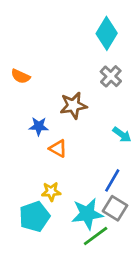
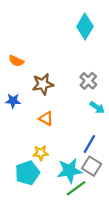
gray cross: (111, 76) -> (88, 81), moved
brown star: (73, 105) -> (43, 84), moved
blue star: (39, 126) -> (13, 101), moved

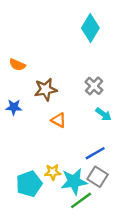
orange triangle: (46, 118) -> (59, 120), moved
blue line: (89, 144) -> (95, 153), turned 30
yellow star: (41, 153) -> (53, 172), moved

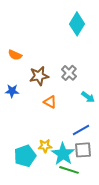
gray cross: (94, 86) -> (69, 73), moved
gray square: (98, 177) -> (83, 150), turned -36
cyan star: (74, 181) -> (63, 154), turned -30
green line: (81, 200) -> (69, 170), turned 54

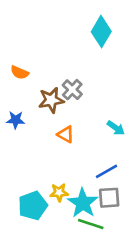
gray cross: (69, 73) -> (72, 90), moved

